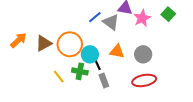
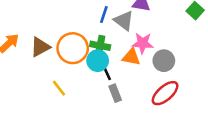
blue line: (95, 17) -> (104, 14), turned -32
pink star: (142, 18) -> (143, 43), moved, turned 30
green cross: (80, 71) -> (100, 46), moved
red ellipse: (144, 80) -> (165, 93), turned -30

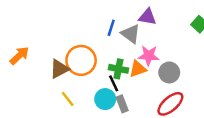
green cross: (100, 46) -> (118, 69), moved
brown triangle: (40, 47) -> (59, 69), moved
orange triangle: (131, 57) -> (138, 69), turned -30
cyan circle: (98, 61) -> (105, 99), moved

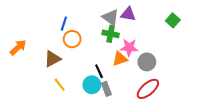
blue line: (111, 28) -> (64, 24), moved
gray triangle: (131, 34) -> (111, 17), moved
orange circle: (81, 60) -> (72, 39), moved, size x0.7
green cross: (118, 69) -> (111, 34), moved

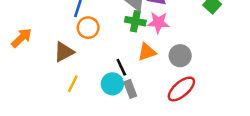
pink star: (129, 47) -> (158, 22), moved
yellow line: (60, 85) -> (73, 84), turned 64

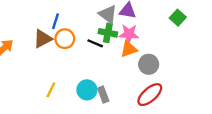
brown triangle: (64, 52) -> (43, 39), moved
orange triangle: (147, 52) -> (129, 49), moved
black line: (121, 67) -> (95, 43), moved, turned -42

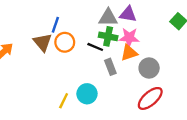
gray triangle: (108, 14) -> (108, 18), turned -36
brown triangle: (43, 39) -> (43, 42), turned -42
yellow line: (51, 90) -> (64, 101), moved
gray rectangle: (103, 95) -> (110, 67), moved

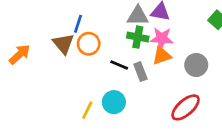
black line: (95, 47) -> (119, 65), moved
gray circle: (149, 68) -> (196, 65), moved

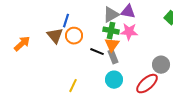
gray triangle: (138, 16) -> (111, 15), turned -30
orange triangle: (162, 56) -> (112, 45), moved, turned -35
gray circle: (196, 65) -> (161, 65), moved
cyan circle: (114, 102) -> (114, 80), moved

